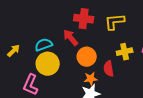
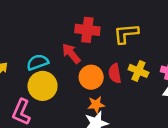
yellow cross: (125, 52) -> (138, 71), turned 35
red semicircle: (109, 69) -> (115, 73), moved

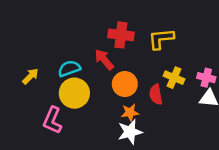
red semicircle: (115, 73) -> (156, 94), moved

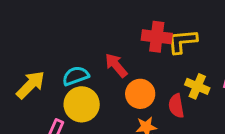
red cross: (121, 35) -> (157, 37), moved
yellow arrow: (30, 76) -> (31, 85), size x1.5

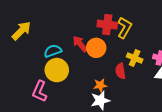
yellow L-shape: (182, 41) -> (124, 28), turned 125
yellow arrow: (31, 85) -> (21, 31), moved
orange circle: (140, 94) -> (96, 48), moved

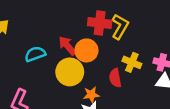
yellow circle: (57, 70) -> (70, 72), moved

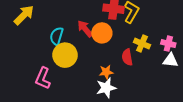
cyan semicircle: (35, 54) -> (57, 36), turned -54
yellow circle: (70, 72) -> (65, 55), moved

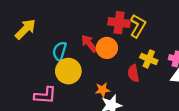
orange star: (106, 72) -> (103, 90), moved
pink L-shape: (43, 78) -> (45, 95), turned -110

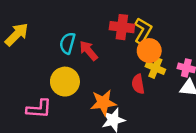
orange circle: (107, 48) -> (149, 51), moved
cyan semicircle: (60, 51) -> (67, 43), moved
orange star: (103, 90) -> (103, 103), size x1.5

